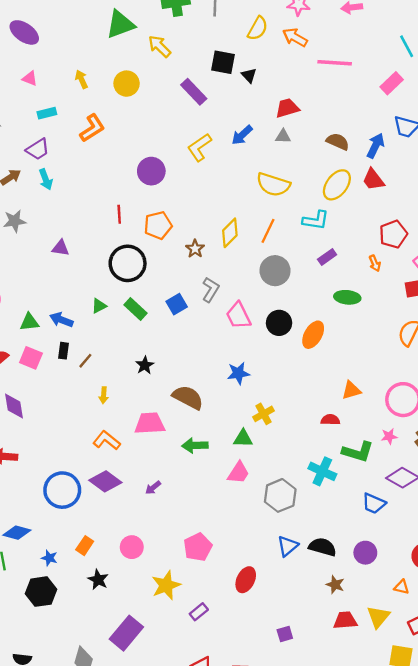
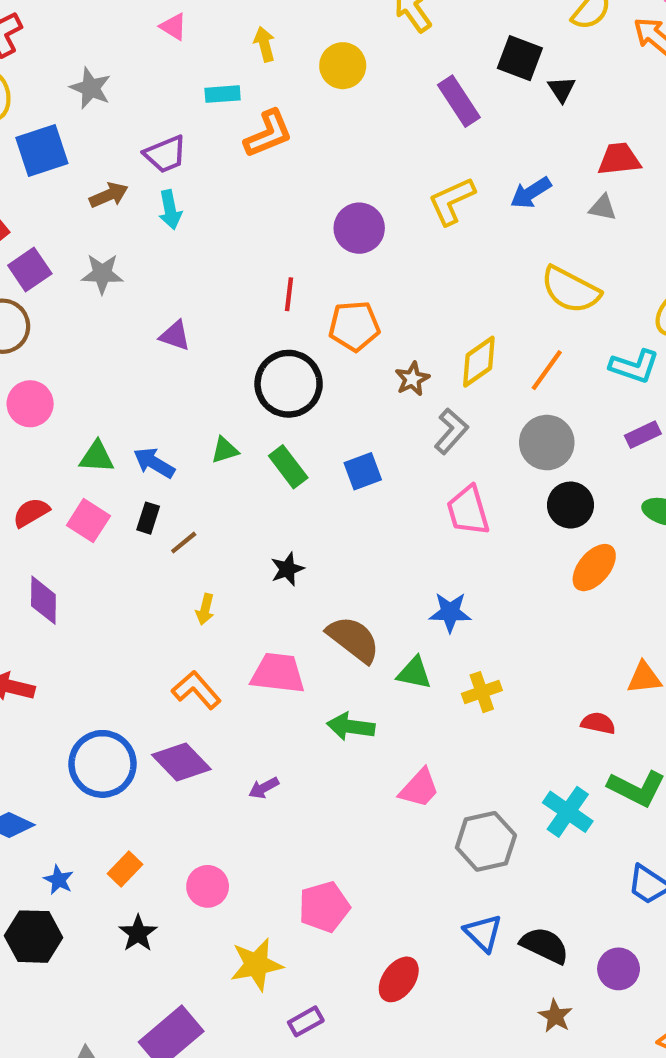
cyan rectangle: (47, 113) -> (223, 94), moved
gray L-shape: (211, 290) -> (451, 431), moved
black circle: (279, 323) -> (570, 505), moved
green triangle: (243, 438) -> (414, 673), moved
blue triangle: (288, 546) -> (483, 933), turned -45

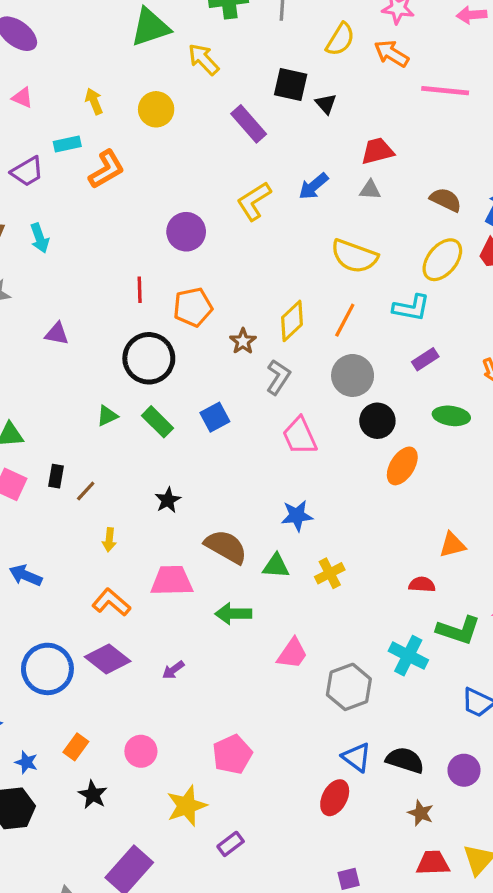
purple trapezoid: (165, 154) -> (27, 172), moved
blue arrow: (154, 463) -> (26, 575), moved
red ellipse: (399, 979) -> (335, 798), moved

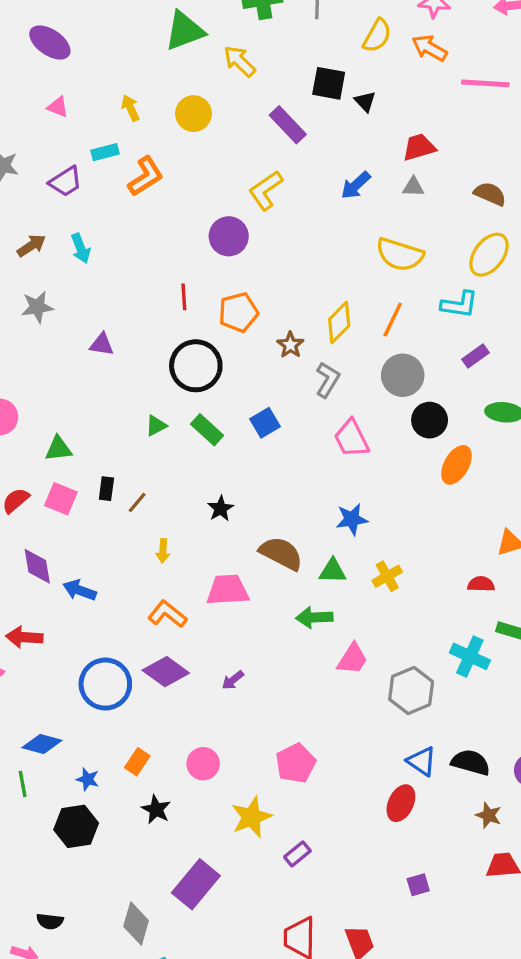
yellow L-shape: (254, 201) -> (266, 190), moved
green arrow: (233, 614) -> (314, 617), moved

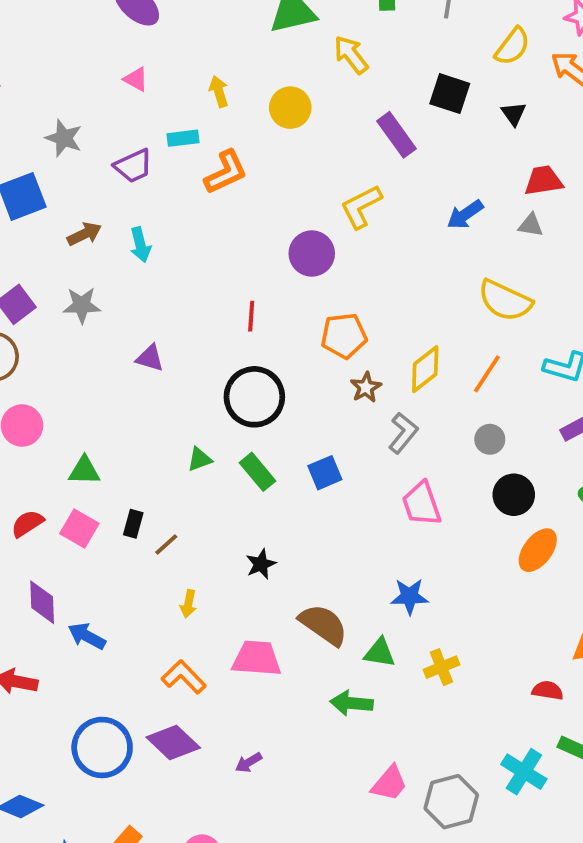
black triangle: (365, 101) -> (514, 114), moved
orange pentagon: (238, 312) -> (344, 336), moved
gray circle: (403, 375) -> (490, 439), size x0.6
pink trapezoid: (352, 659) -> (389, 783), moved

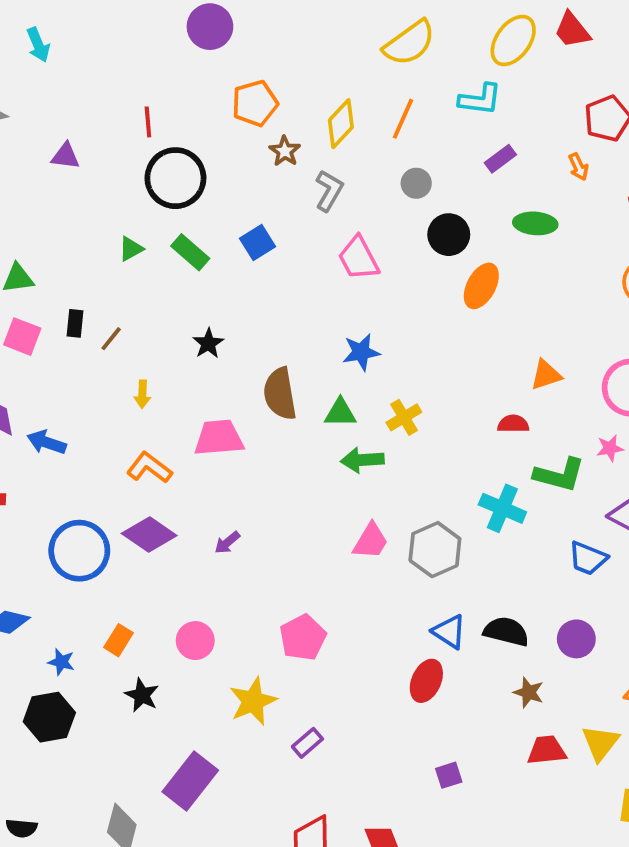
yellow semicircle: (505, 301) -> (409, 43), turned -52
red line: (251, 316) -> (148, 122), moved
brown semicircle: (323, 625) -> (280, 394), turned -126
green arrow: (352, 703) -> (362, 460), moved

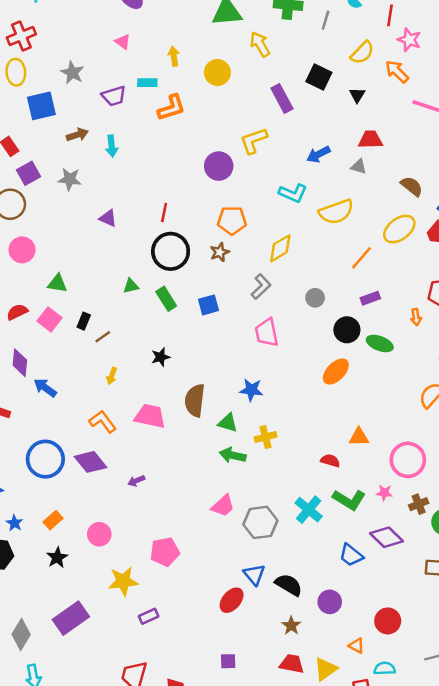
cyan L-shape: (480, 99) -> (293, 193), moved
orange line: (403, 119) -> (362, 258), moved
brown star: (285, 151) -> (220, 252), moved
black circle: (449, 235) -> (347, 330), moved

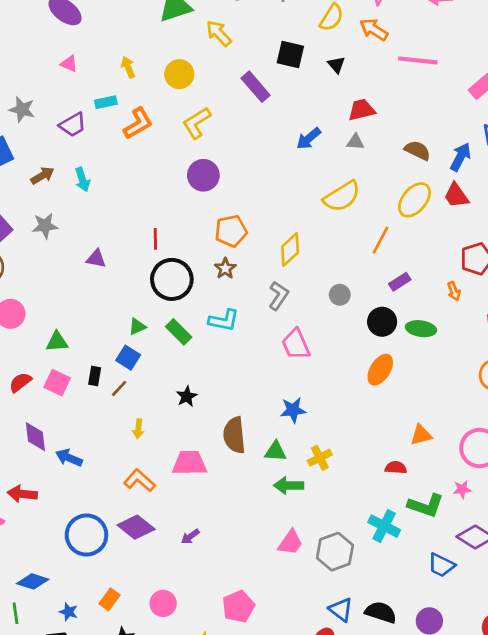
yellow L-shape: (254, 141) -> (197, 123), moved
cyan L-shape: (293, 193) -> (224, 320), moved
blue square: (208, 305) -> (128, 358), moved, turned -30

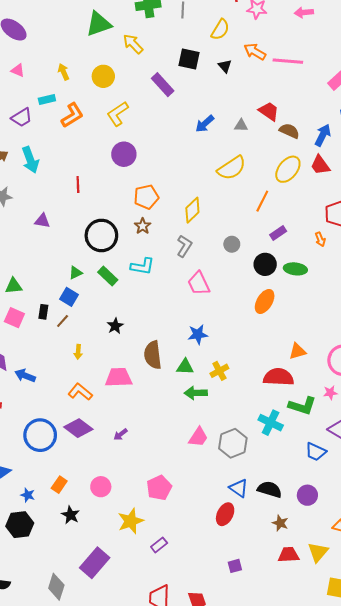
orange arrow: (374, 30) -> (255, 52), moved
red trapezoid: (362, 110) -> (269, 111), moved, turned 50
cyan arrow: (82, 180) -> (30, 160), size x1.4
red line: (155, 239) -> (78, 184), moved
red semicircle: (396, 468) -> (279, 377), size x1.8

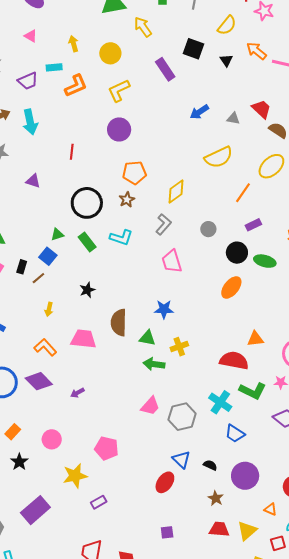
blue trapezoid: (316, 452) -> (235, 434), moved
pink pentagon: (159, 488) -> (107, 448), turned 30
black semicircle: (270, 489) -> (210, 465), size x0.6
purple circle: (307, 495) -> (245, 476), size x1.4

